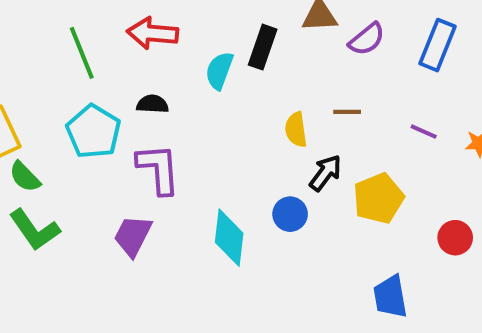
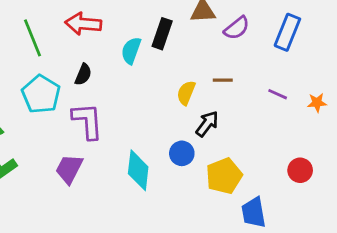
black semicircle: (152, 104) -> (83, 74), turned 110
yellow semicircle: (296, 130) -> (186, 93), turned 30
yellow pentagon: (379, 198) -> (224, 176), moved

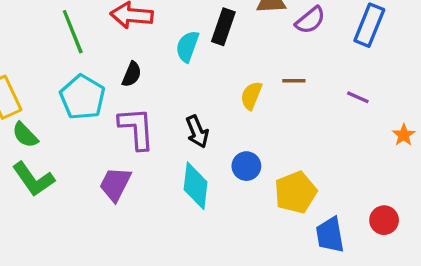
orange star: (317, 103) -> (404, 135), moved, turned -30
black arrow: (207, 124) -> (197, 132), moved, turned 120
red circle: (300, 170) -> (384, 220), moved

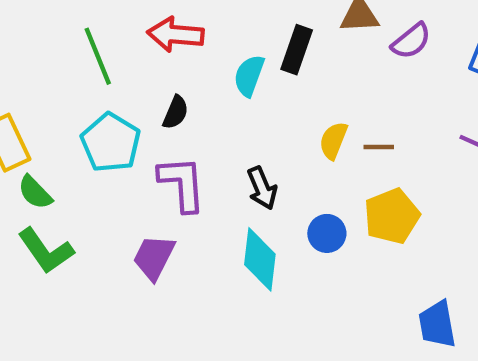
brown line: (294, 81) -> (379, 147), moved
yellow pentagon: (296, 192) -> (392, 216), moved

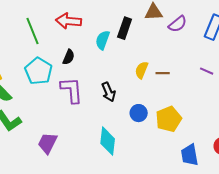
yellow pentagon: (392, 216) -> (169, 119), moved
purple trapezoid: (154, 257) -> (48, 143), moved
cyan diamond: (260, 259) -> (108, 141), moved

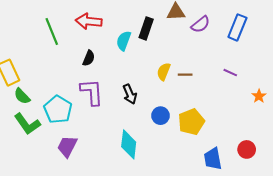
cyan pentagon: (39, 71) -> (58, 109), moved

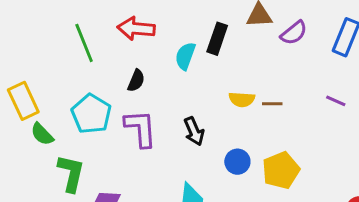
yellow semicircle: (164, 72) -> (242, 99), turned -108
cyan pentagon: (58, 109) -> (91, 114), moved
green L-shape: (27, 124) -> (71, 173), moved, turned -132

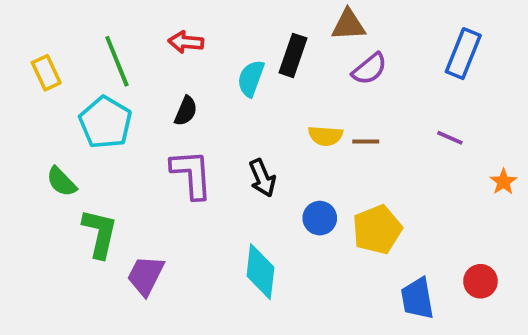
red arrow: (136, 29) -> (186, 42), size x0.7
purple semicircle: (294, 33) -> (369, 69), moved
yellow rectangle: (23, 101) -> (46, 73), moved, size x0.7
cyan pentagon: (91, 114) -> (105, 122), moved

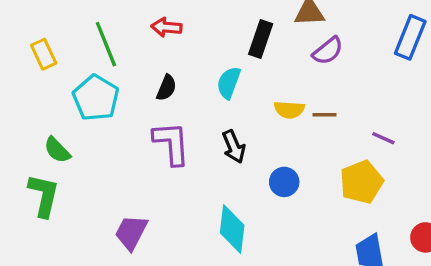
cyan semicircle: (251, 78) -> (229, 83), moved
purple line: (450, 138) -> (383, 138), moved
yellow pentagon: (377, 230) -> (361, 182), moved
green L-shape: (100, 233) -> (44, 195), moved

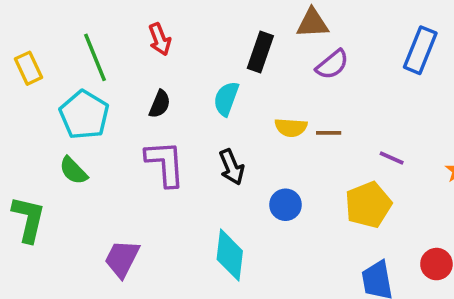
red arrow: (166, 27) -> (160, 39), turned -116
green semicircle: (57, 150) -> (73, 171), moved

